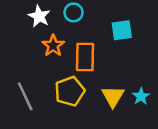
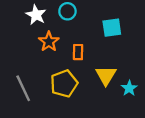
orange rectangle: (85, 57) -> (78, 52), size x0.6
yellow triangle: (113, 96) -> (106, 75), moved

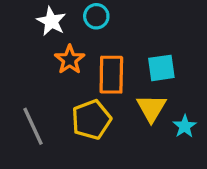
cyan square: (112, 28) -> (161, 68), moved
orange rectangle: (78, 52) -> (111, 75), size x1.6

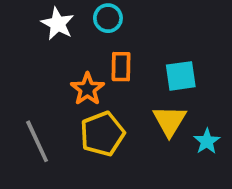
orange star: (70, 60) -> (87, 89), moved
orange rectangle: (111, 75) -> (121, 67), moved, size x0.7

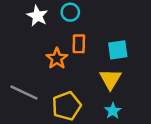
yellow pentagon: (102, 134) -> (67, 106), moved
gray line: (37, 141) -> (24, 93), turned -40
cyan star: (207, 141) -> (113, 111), moved

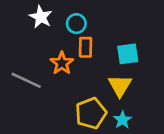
cyan circle: (70, 12) -> (76, 24), moved
gray line: (24, 93) -> (26, 80), moved
yellow pentagon: (67, 106) -> (91, 113), moved

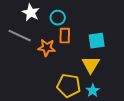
orange star: (62, 63) -> (47, 48), turned -30
gray line: (26, 80) -> (20, 36), moved
yellow pentagon: (91, 113) -> (69, 86), turned 30

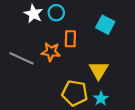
cyan circle: (58, 18) -> (56, 13), moved
gray line: (20, 36) -> (22, 58), moved
cyan square: (97, 41) -> (105, 25), moved, turned 36

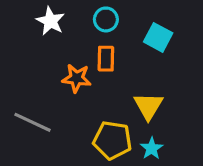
cyan circle: (56, 13) -> (106, 19), moved
gray line: (22, 58) -> (32, 122), moved

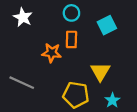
white star: (50, 21) -> (23, 17), moved
cyan square: (158, 37) -> (107, 25), turned 36
cyan star: (152, 148) -> (112, 100), moved

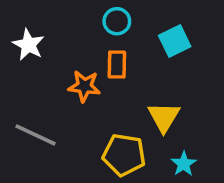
white star: (23, 17) -> (28, 45), moved

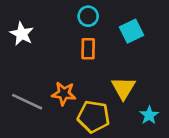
orange star: (84, 86) -> (64, 94), moved
cyan star: (184, 164) -> (149, 115), moved

